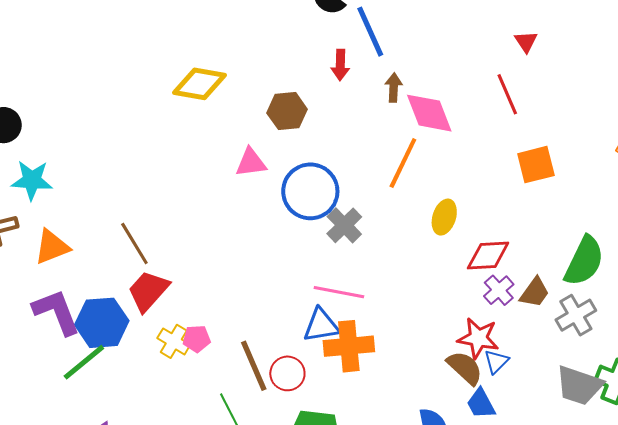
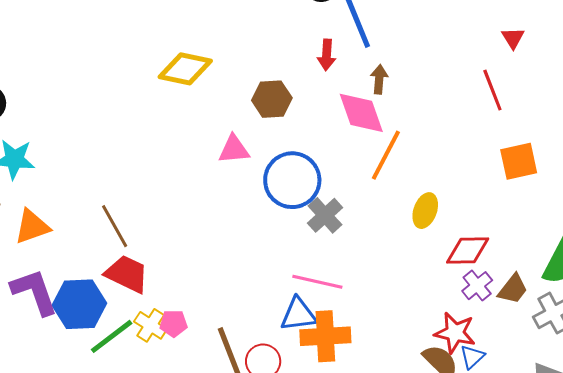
pink diamond: (429, 113) -> (361, 113), moved
red trapezoid: (148, 291) -> (127, 274), turned 72
green line: (84, 362) -> (112, 336), moved

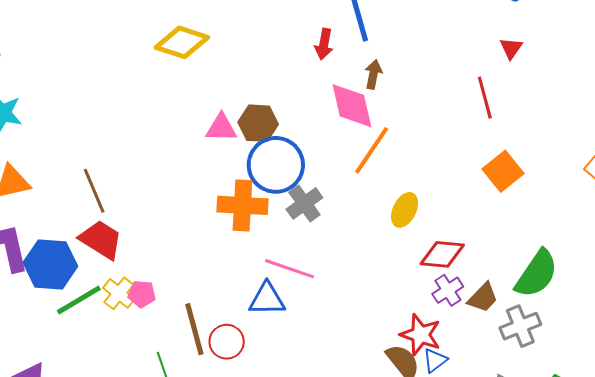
brown hexagon: (272, 99) -> (258, 123), moved
orange square: (519, 161) -> (503, 171), turned -33
orange cross: (325, 336) -> (242, 205), moved

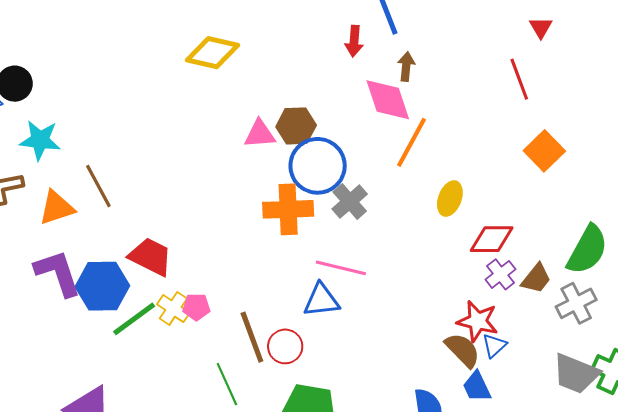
brown line: (94, 191) -> (98, 186), moved

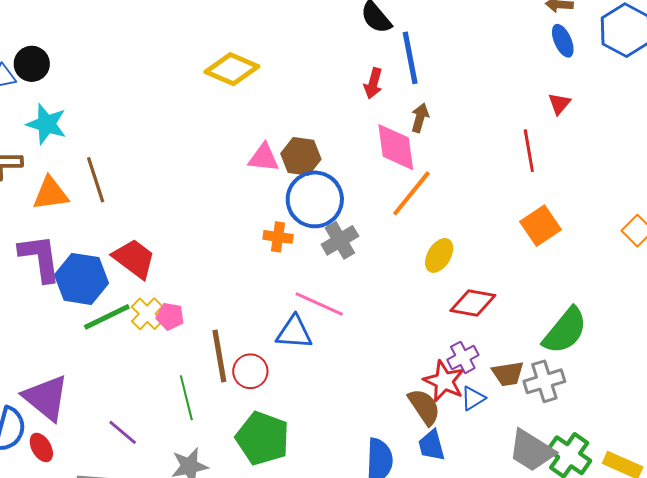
orange cross: (288, 209) -> (278, 237), size x0.6
purple cross: (501, 274) -> (463, 357), moved
brown trapezoid: (536, 279) -> (508, 374), moved, turned 32
blue triangle: (494, 346) -> (473, 398), moved

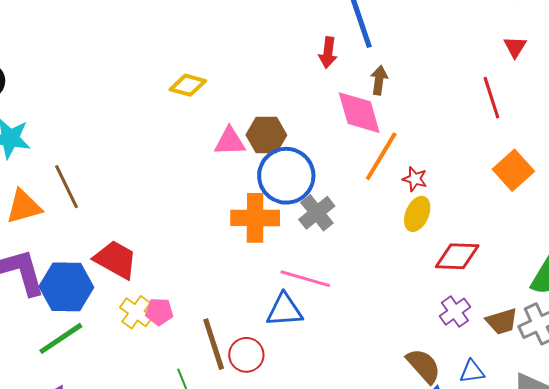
yellow diamond: (232, 69) -> (188, 85), moved, size x0.7
orange cross: (278, 237) -> (255, 218), size x1.6
green line: (107, 317) -> (61, 338), moved
red star: (444, 381) -> (415, 179), moved, size x0.6
blue triangle: (473, 398) -> (472, 372), moved, turned 32

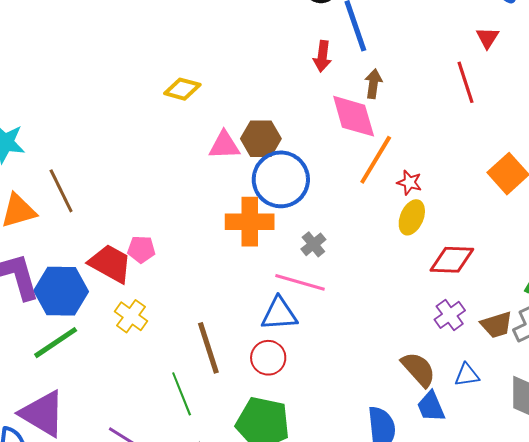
red triangle: (515, 47) -> (487, 38), moved
red line: (491, 98) -> (466, 82), moved
gray cross: (317, 213) -> (313, 244), moved, size x0.7
pink pentagon: (159, 312) -> (141, 249), moved
red circle: (246, 355) -> (268, 358), moved

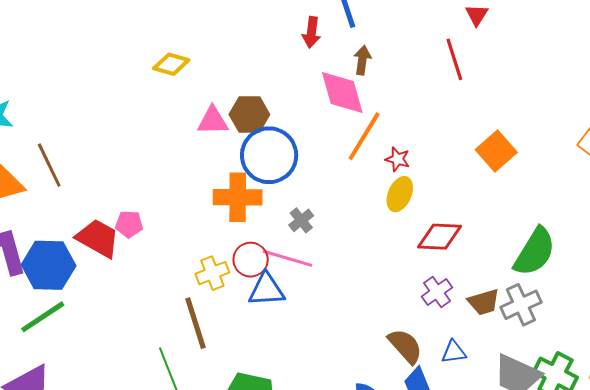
yellow cross: (131, 316) -> (212, 273), moved, turned 32
red circle: (268, 358) -> (251, 260), moved

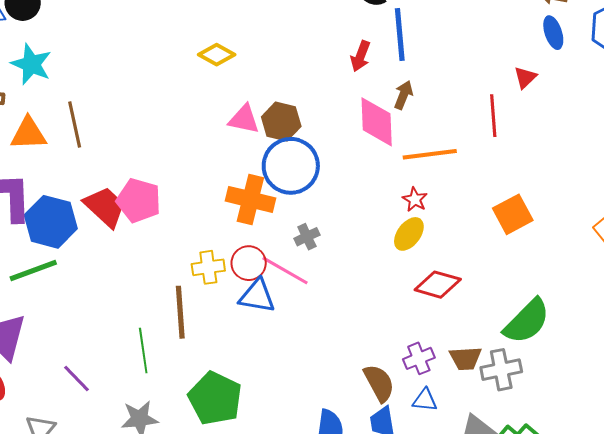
orange line: (364, 136) -> (430, 154), moved, turned 38
pink pentagon: (129, 224) -> (139, 200), size x1.6
purple cross: (437, 292) -> (419, 358), moved

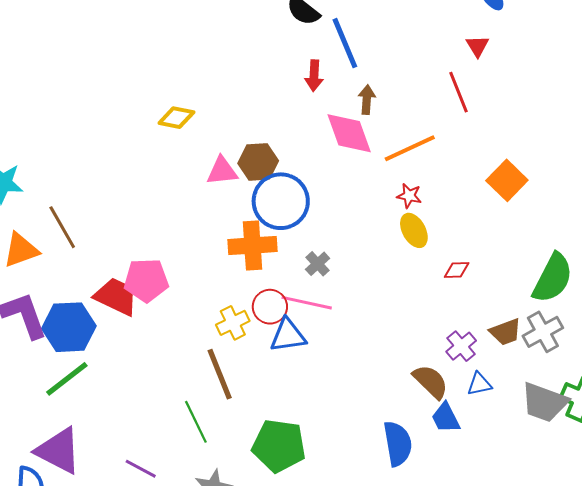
yellow ellipse: (409, 234) -> (414, 230), turned -48
red diamond: (438, 285) -> (457, 270), size x0.6

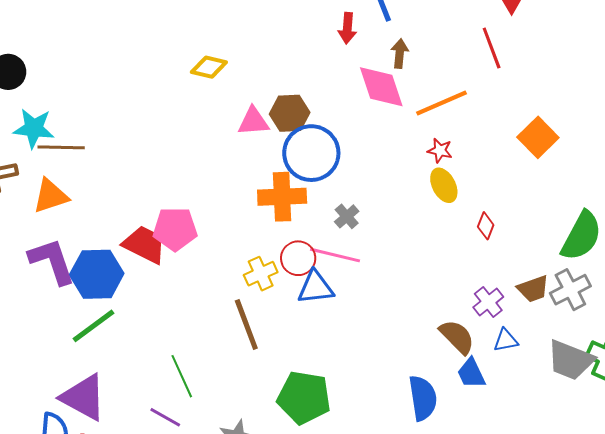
brown line: (62, 227) -> (61, 147), moved, turned -60
red diamond: (457, 270) -> (486, 226), turned -68
green line: (196, 422) -> (182, 376), moved

